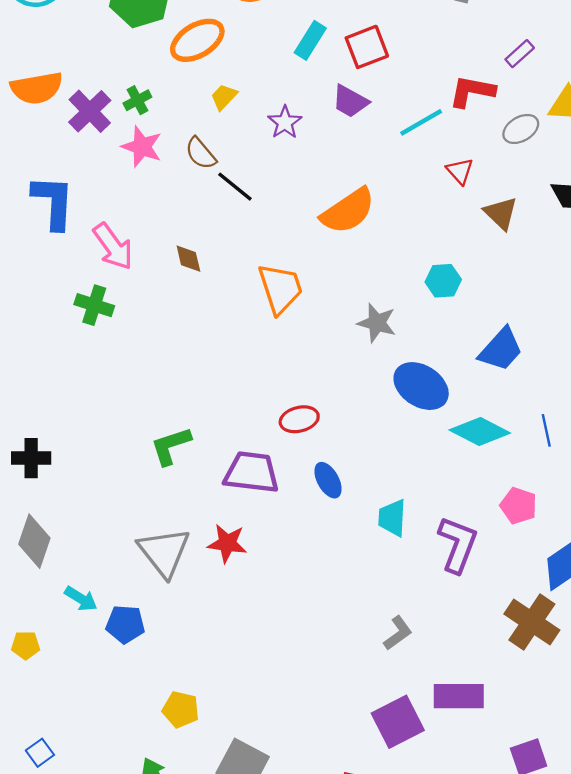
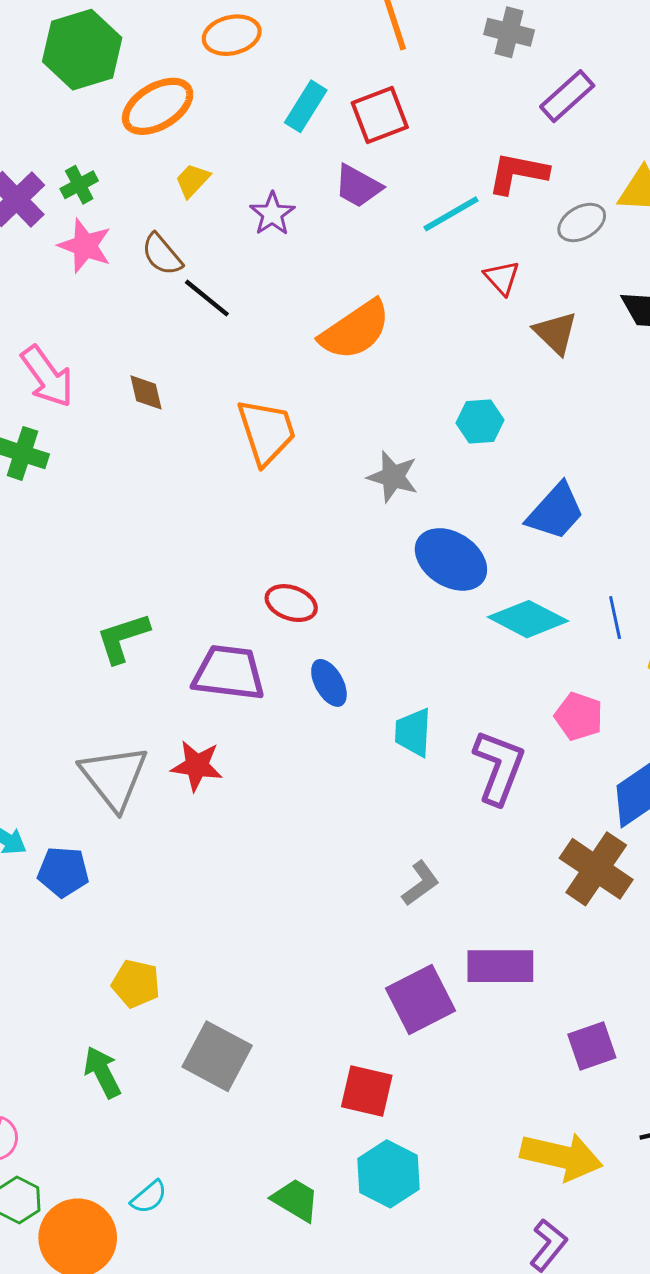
purple rectangle: (520, 54) -> (567, 96), moved, size x1.4
red ellipse: (299, 419) -> (291, 603), turned 33

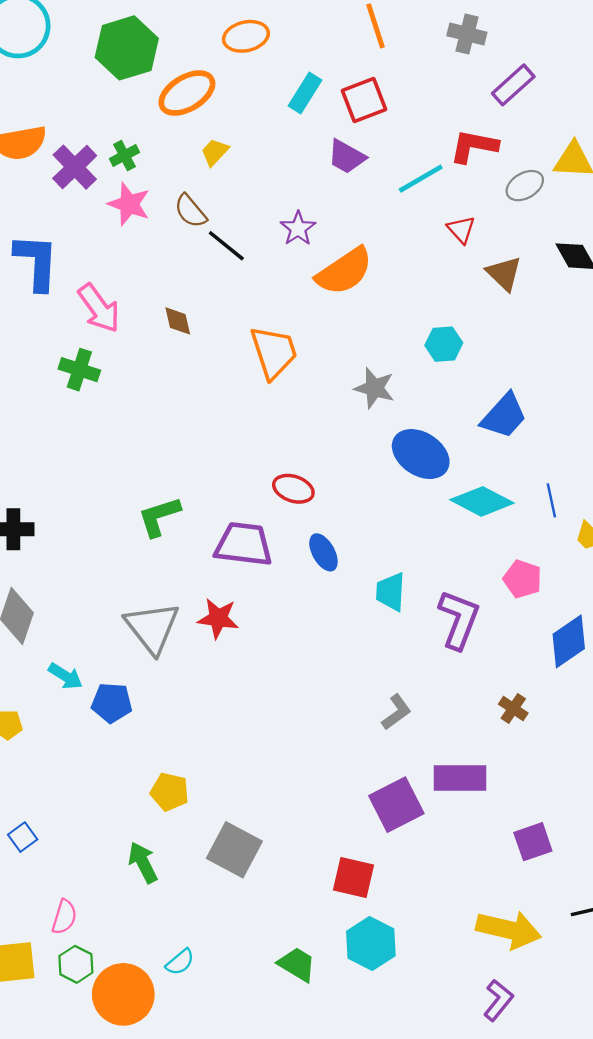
purple star: (272, 214) -> (298, 228), moved
brown cross: (596, 869) -> (513, 709), moved, size x0.5

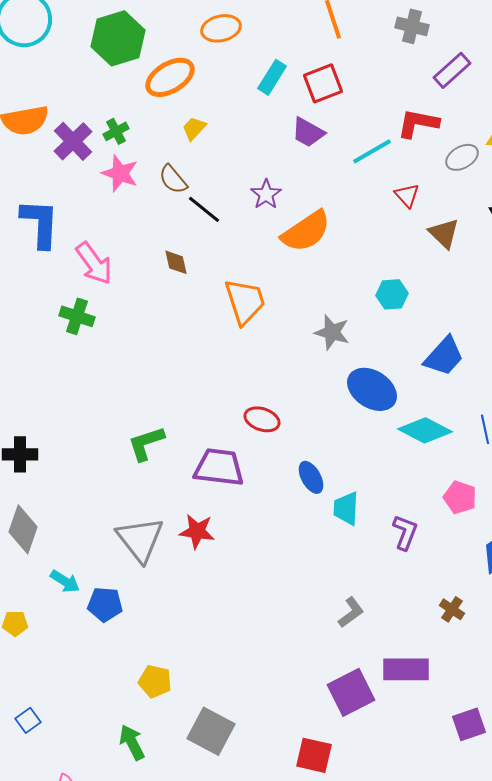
brown diamond: (178, 321) -> (176, 262), moved
blue ellipse: (323, 552) -> (311, 477), moved
purple L-shape: (459, 619) -> (405, 532), size x0.7

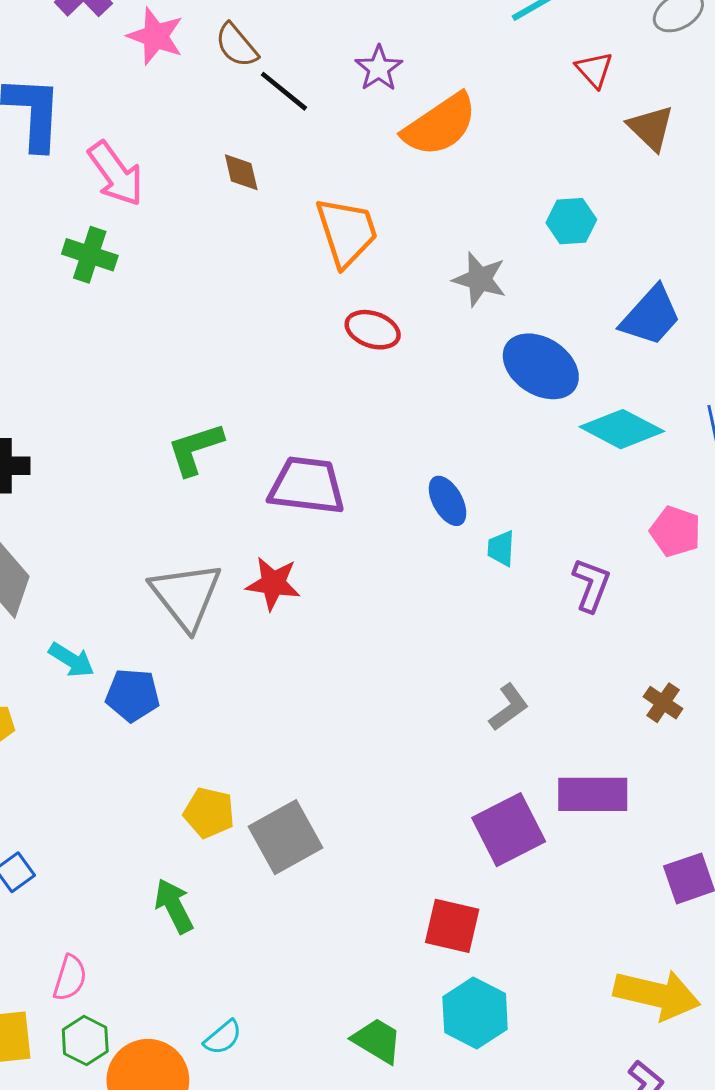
red ellipse: (262, 419) -> (373, 330), moved
cyan trapezoid: (346, 508) -> (501, 548), size x0.7
gray square: (211, 731) -> (285, 837), moved, turned 33

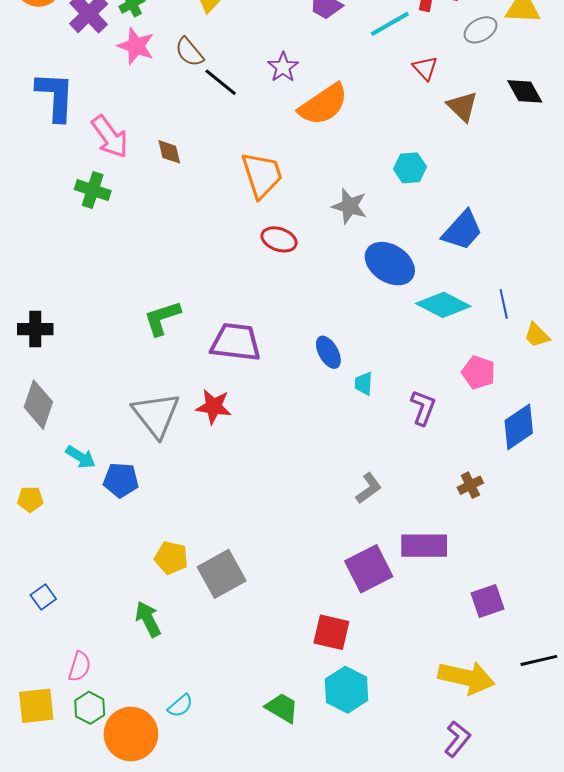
brown diamond: (241, 172) -> (169, 152), moved
brown cross: (663, 703) -> (470, 485), turned 30

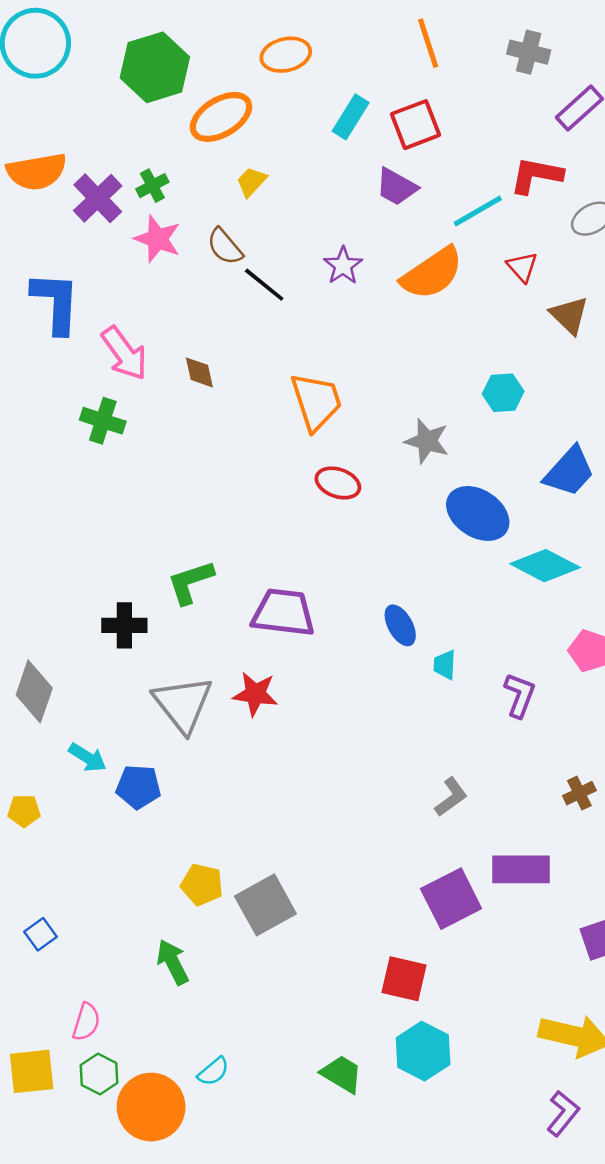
orange semicircle: (323, 104) -> (432, 273), moved
black cross: (35, 329) -> (124, 625), moved

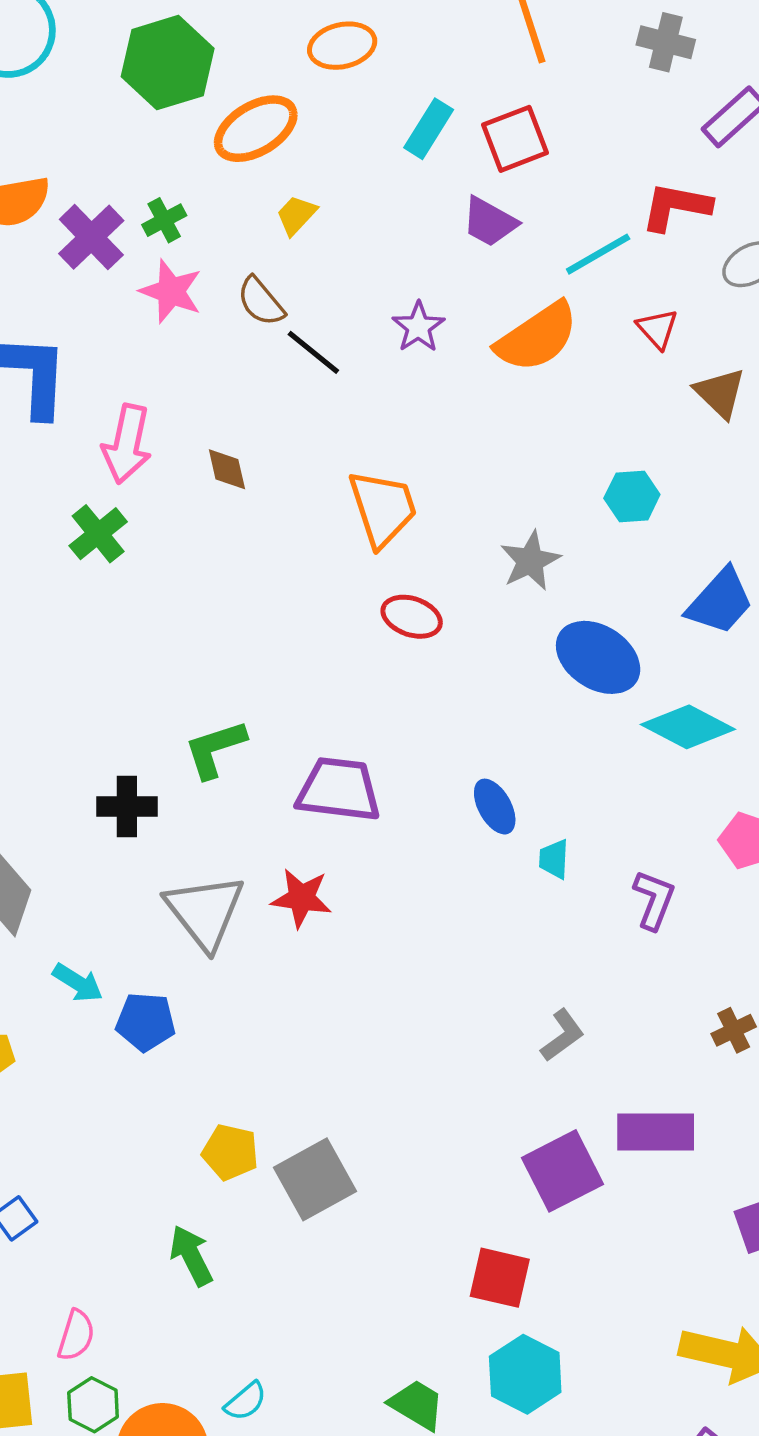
pink arrow: (124, 353) -> (127, 444), turned 48
green cross: (103, 421) -> (98, 534), turned 33
gray star: (427, 441) -> (530, 561), turned 30

